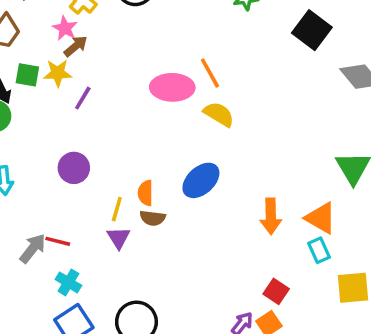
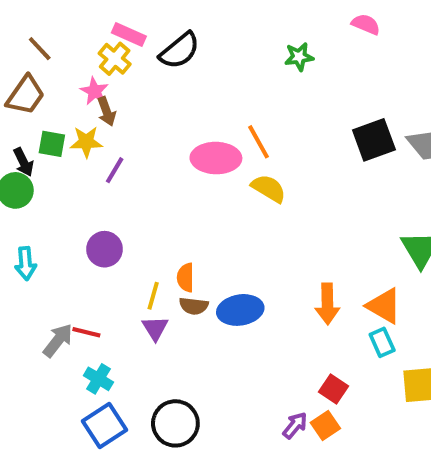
black square: (312, 30) -> (374, 140), moved, turned 33
brown arrow: (76, 46) -> (107, 111), turned 110
blue ellipse: (201, 180) -> (240, 310), moved, turned 33

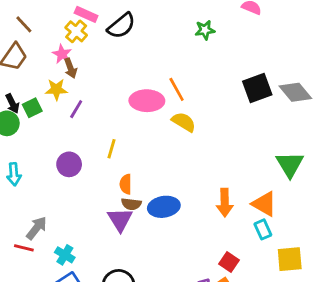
green square: (52, 144) -> (32, 108), moved, turned -36
yellow line: (153, 296) -> (112, 149), moved
purple triangle: (155, 328) -> (120, 220), moved, size x1.4
red line: (86, 332) -> (24, 248), moved

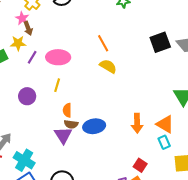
pink ellipse: (147, 101) -> (58, 57), moved
cyan cross: (65, 255) -> (24, 160), size x1.5

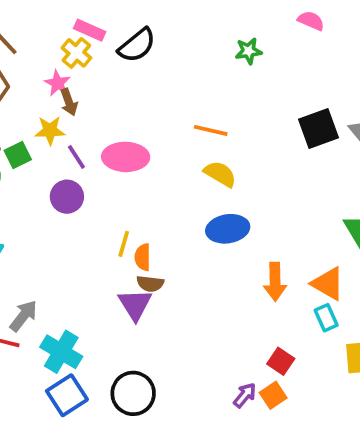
orange line: (103, 43) -> (211, 130), turned -48
purple line: (32, 57) -> (76, 157), turned -64
yellow line: (57, 85) -> (124, 244), moved
purple circle: (27, 96) -> (67, 197), moved
blue ellipse: (94, 126) -> (228, 229), moved

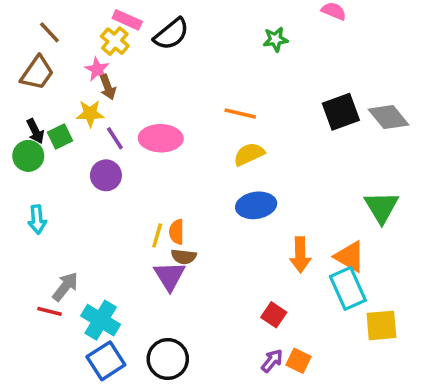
yellow semicircle: (220, 174) -> (249, 154), turned -56
yellow line: (124, 244) -> (157, 235), moved
cyan rectangle: (326, 318) -> (348, 288), size x1.6
red square: (281, 361) -> (274, 315), moved
orange square: (273, 395) -> (298, 361), turned -30

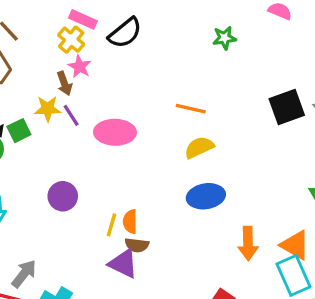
pink star: (97, 69) -> (80, 67), moved
purple line: (115, 138) -> (71, 115), moved
purple circle: (106, 175) -> (63, 196), moved
purple triangle: (170, 276) -> (123, 264), turned -32

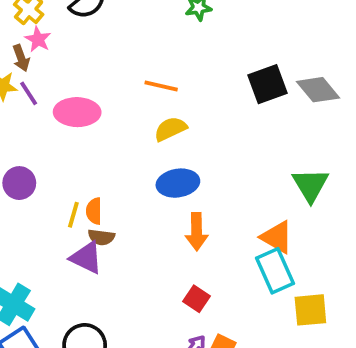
orange arrow: (248, 243) -> (197, 232), moved

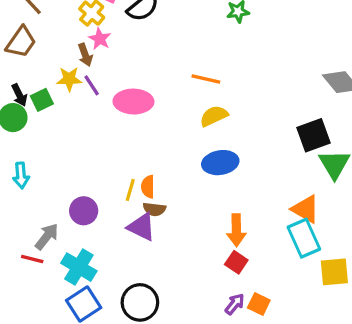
black square: (268, 84) -> (313, 135), moved
purple circle: (19, 183) -> (84, 211), moved
orange arrow: (197, 232) -> (236, 230), moved

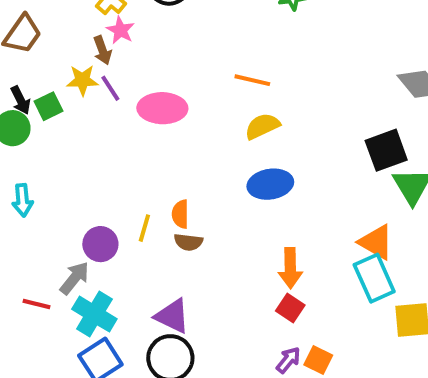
yellow line: (130, 190) -> (144, 228), moved
purple triangle: (142, 227) -> (172, 316), moved
gray arrow: (47, 237) -> (74, 278), moved

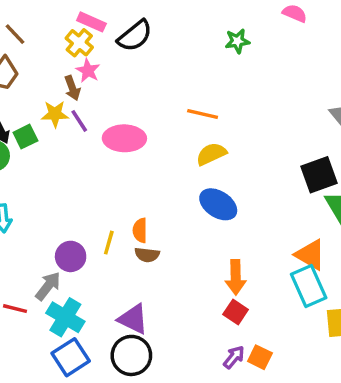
blue ellipse: (270, 184) -> (218, 204), turned 42

